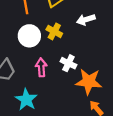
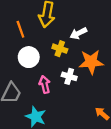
yellow cross: (54, 31) -> (60, 49), moved
orange star: (89, 82) -> (91, 62), moved

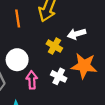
white circle: (29, 57) -> (17, 60), moved

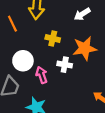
white arrow: (77, 34) -> (82, 14), moved

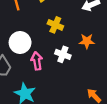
orange star: (85, 48) -> (87, 41), size x0.6

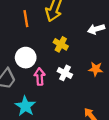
orange star: (87, 41) -> (96, 69), moved

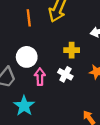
yellow cross: (61, 44) -> (72, 50), moved, turned -32

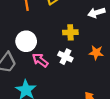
pink arrow: (40, 77) -> (40, 60), turned -49

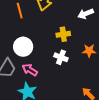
pink arrow: (40, 60) -> (30, 70), moved

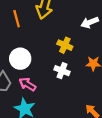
yellow cross: (63, 34) -> (65, 45), turned 32

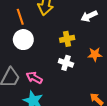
yellow cross: (65, 45) -> (67, 39), turned -32
white circle: (20, 59) -> (23, 40), moved

